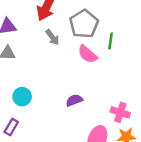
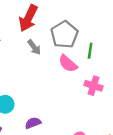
purple semicircle: (74, 100) -> (33, 123), moved
pink cross: (120, 112) -> (94, 86), moved

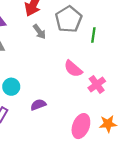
pink semicircle: (68, 64) -> (73, 69), moved
pink cross: (94, 86) -> (97, 84), moved, turned 36

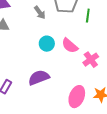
cyan circle: (11, 87) -> (47, 44), moved
purple semicircle: (38, 105) -> (39, 78), size x1.5

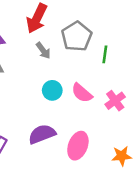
pink cross: (91, 60) -> (115, 101), moved
pink ellipse: (77, 97) -> (78, 146), moved

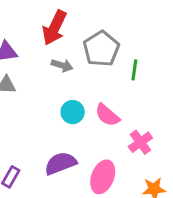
gray arrow: (43, 51) -> (62, 65), turned -36
pink cross: (115, 101) -> (140, 142), moved

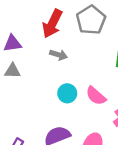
gray pentagon: (101, 49) -> (91, 20), moved

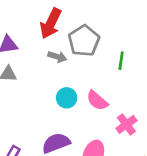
gray pentagon: (91, 20) -> (84, 41), moved

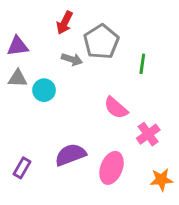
red arrow: (51, 23) -> (65, 23), size x0.7
cyan circle: (67, 98) -> (44, 90), moved

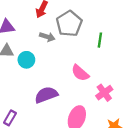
purple semicircle: (70, 155) -> (46, 95), moved

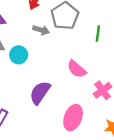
purple semicircle: (46, 95) -> (40, 93), turned -35

